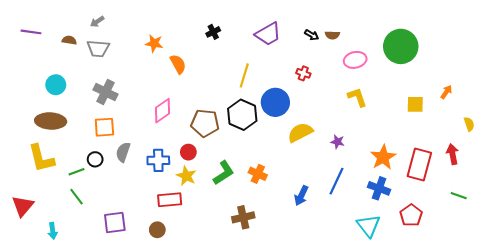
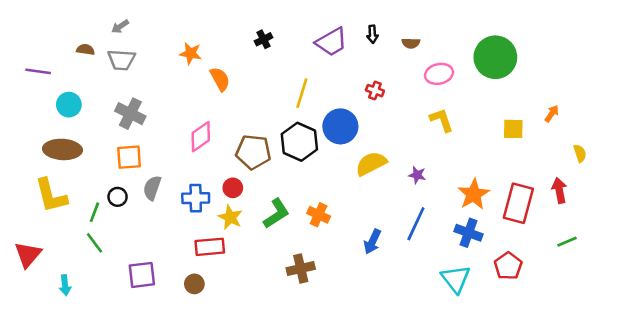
purple line: (31, 32) -> (38, 71), moved
black arrow: (312, 35) -> (372, 34), moved, turned 56
green line: (76, 172) -> (94, 212), turned -49
green line: (459, 196) -> (567, 242), turned -42

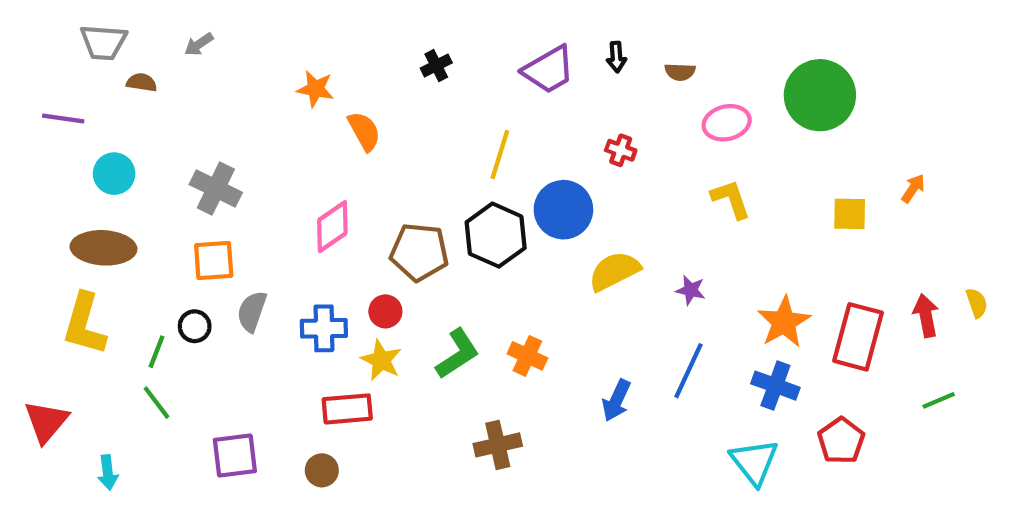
gray trapezoid: (121, 60) -> (103, 42), moved
yellow semicircle: (580, 153) -> (977, 303), moved
yellow L-shape: (51, 196) -> (84, 324), turned 30

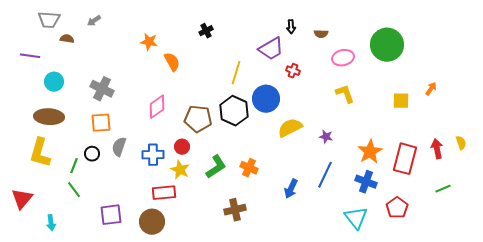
purple trapezoid: (549, 70) -> (271, 49), moved
brown circle: (322, 470) -> (152, 222), size x1.6

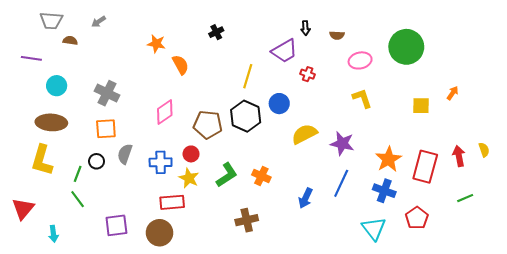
blue circle: (266, 99) -> (279, 104), size x0.7
purple star: (326, 137) -> (342, 143), size x1.6

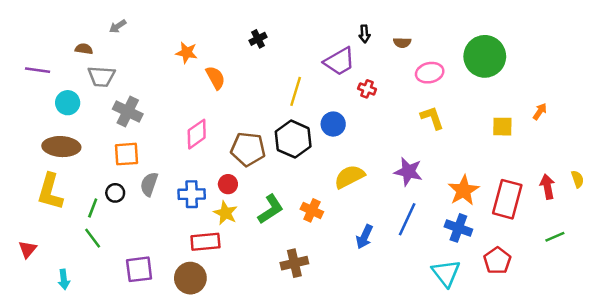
gray trapezoid: (51, 21) -> (101, 76), moved
yellow semicircle: (304, 134) -> (349, 177), moved
red triangle: (23, 209) -> (28, 249), size x0.7

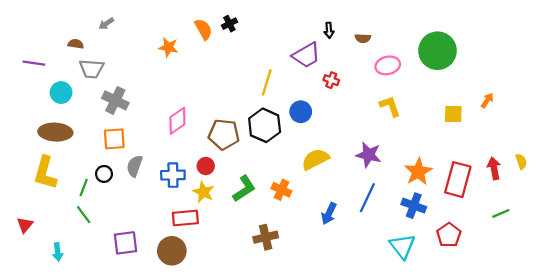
black cross: (258, 39) -> (229, 24), moved
orange semicircle: (215, 78) -> (203, 29), moved

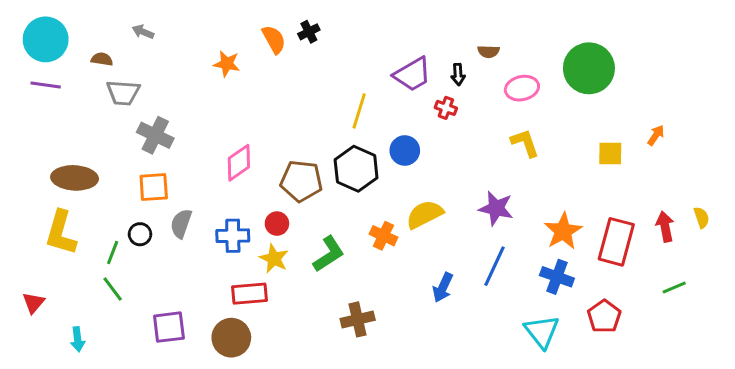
gray arrow: (106, 24) -> (143, 32), turned 56
black arrow: (329, 30) -> (458, 74), moved
cyan circle: (61, 93) -> (46, 39), moved, size x1.5
orange cross: (281, 190) -> (383, 236), moved

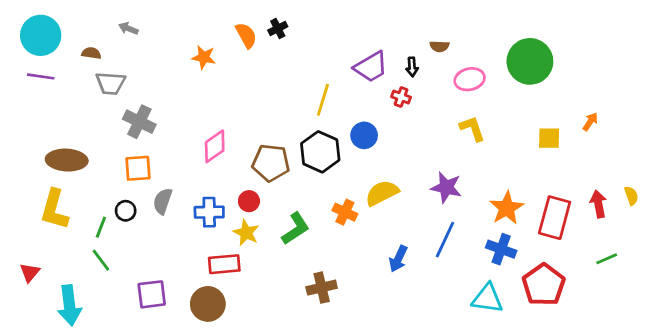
red pentagon: (604, 316) -> (544, 285), size x1.4
cyan triangle: (542, 332) -> (487, 298), turned -44
cyan arrow: (78, 339) -> (69, 305), size x1.8

